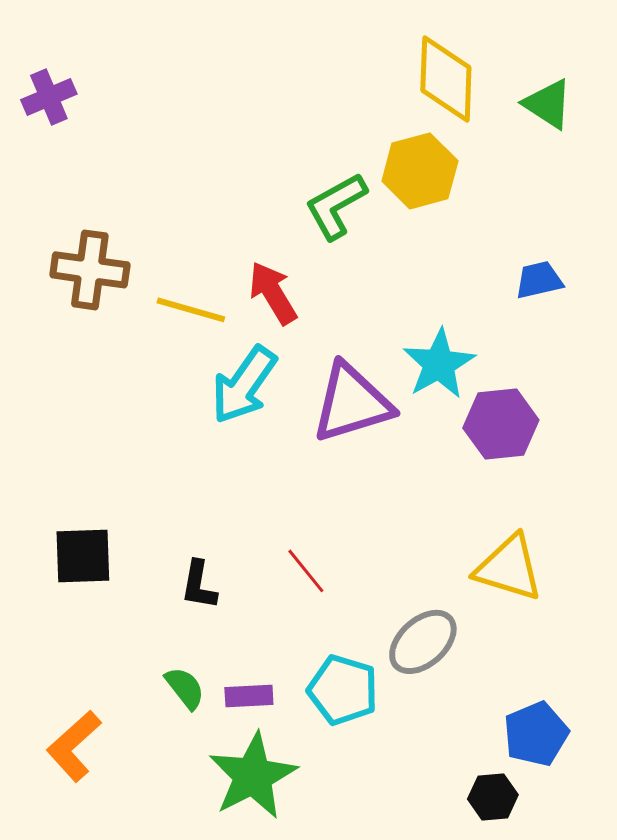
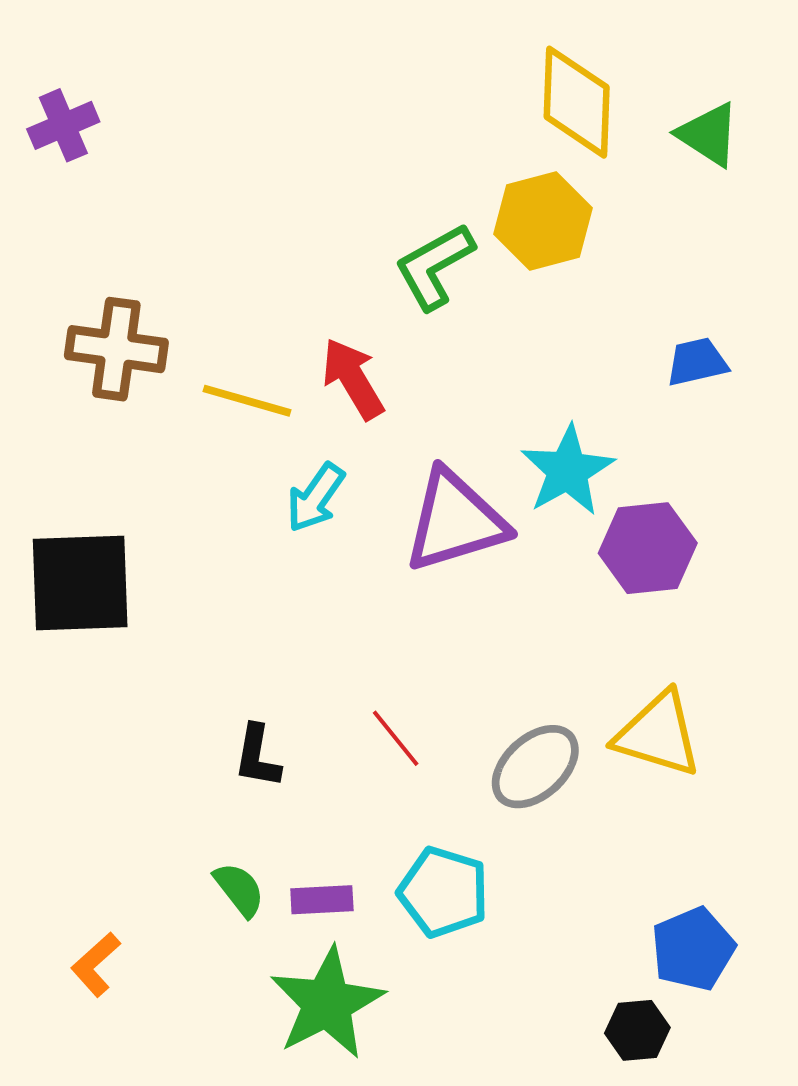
cyan arrow: (244, 385) -> (315, 498), size x0.7
black square: (83, 556) -> (80, 583), moved, size x1.4
gray ellipse: (423, 642) -> (535, 767), moved
orange L-shape: (74, 746) -> (96, 964), size x0.7

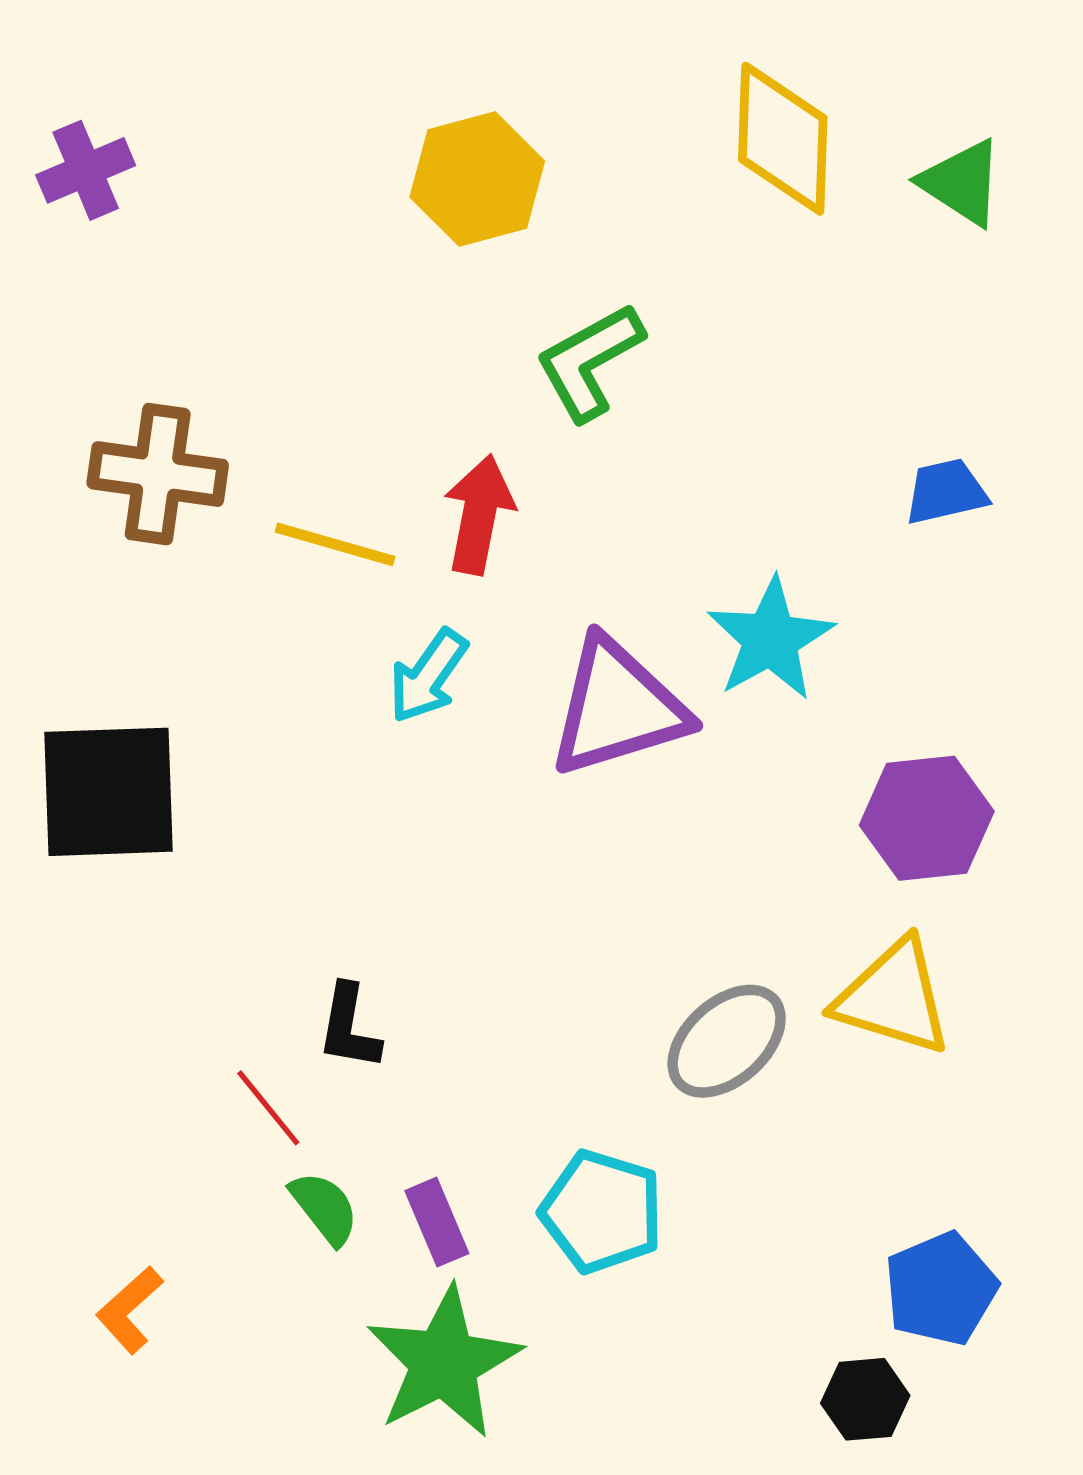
yellow hexagon: (543, 221) -> (477, 179), moved
red arrow: (353, 379) -> (479, 514), turned 42
purple hexagon: (648, 548) -> (927, 818), moved
red line: (396, 738) -> (268, 1108), moved
purple rectangle: (322, 900) -> (437, 1222), turned 70

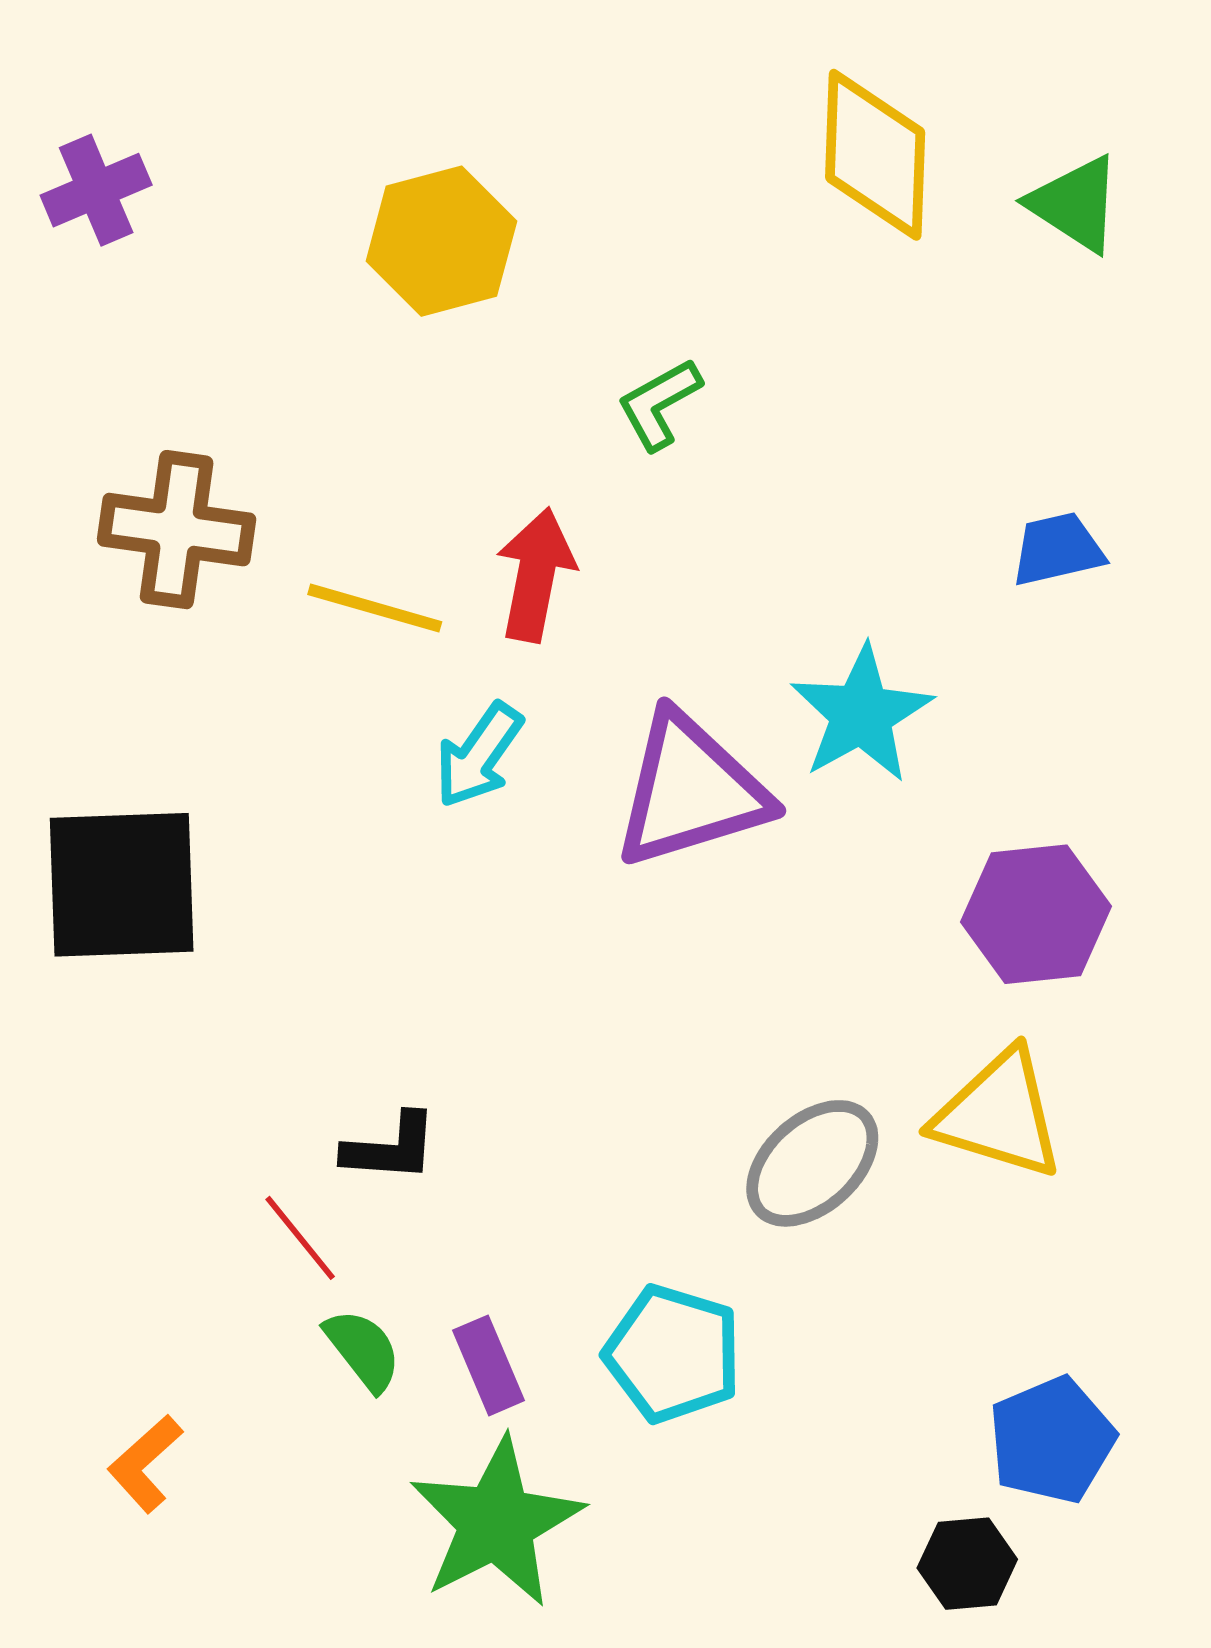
yellow hexagon: (477, 179) -> (441, 241), moved
green L-shape: (590, 362) -> (659, 404), size x0.7
black L-shape: (349, 1027) -> (390, 1148), turned -96

